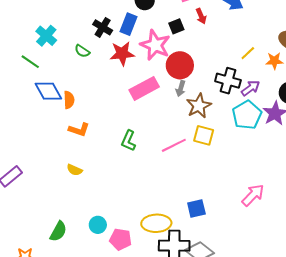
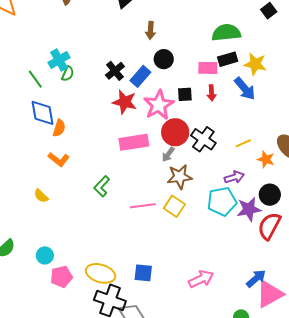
green semicircle: (82, 51) -> (68, 74), moved, turned -119
black cross: (228, 81) -> (203, 139), moved
pink pentagon: (120, 239) -> (61, 277), turned 30

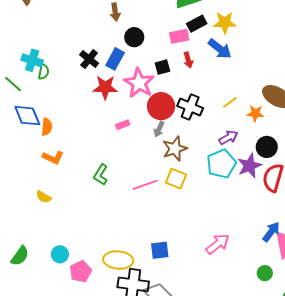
cyan cross: (59, 60) -> (32, 60), turned -30
pink rectangle: (134, 142) -> (123, 125), size x0.5

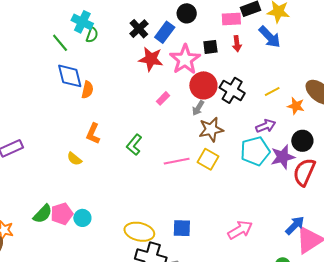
pink rectangle: (123, 125) -> (163, 98), turned -32
orange L-shape: (53, 158) -> (93, 134), moved, turned 80
pink pentagon: (81, 272) -> (62, 214), moved

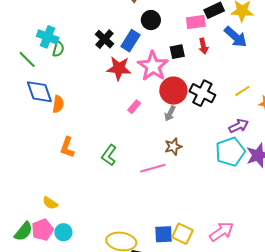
brown star: (211, 129) -> (173, 147), moved, size x0.7
yellow semicircle: (74, 159) -> (50, 203), moved
yellow square: (208, 159) -> (182, 234), moved

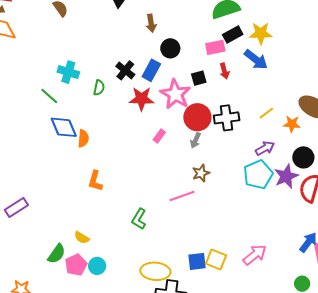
green semicircle: (58, 49) -> (99, 88), moved
black cross: (202, 93) -> (227, 118), turned -30
green L-shape: (109, 155) -> (139, 219), moved
green semicircle: (23, 231) -> (57, 254), moved

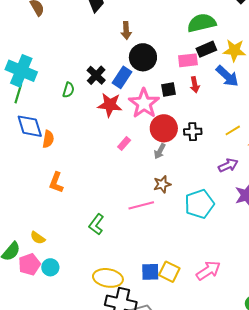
black circle: (170, 48) -> (143, 57), size x1.4
cyan cross: (68, 72) -> (21, 71), moved, size x1.4
green line: (49, 96) -> (18, 94), turned 60
black cross: (227, 118) -> (193, 132), size x0.7
cyan pentagon: (258, 175) -> (199, 204), moved

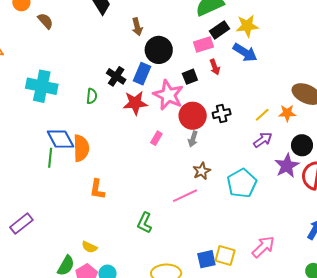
green line: (18, 94) -> (50, 158), moved
yellow line: (233, 130) -> (262, 115), moved
orange semicircle: (48, 139) -> (81, 148), size x1.5

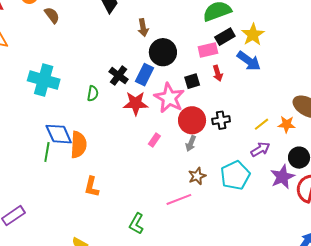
yellow star: (247, 26) -> (253, 35), turned -30
cyan pentagon: (242, 183) -> (235, 175), moved

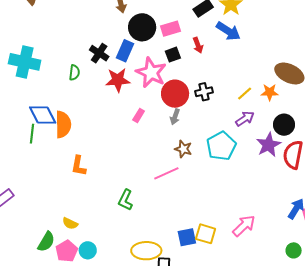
pink rectangle: (208, 50) -> (170, 29), moved
brown star: (197, 176) -> (183, 149), turned -30

